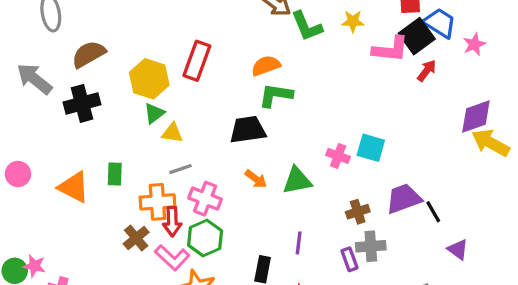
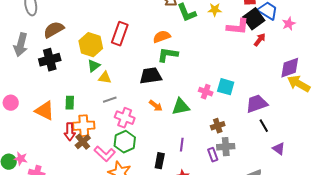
gray arrow: (34, 79) -> (21, 45), turned -115
purple trapezoid: (404, 199) -> (257, 104), moved
orange cross: (157, 202) -> (84, 126), moved
red arrow: (172, 222) -> (70, 132), moved

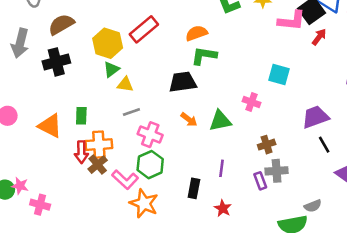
red rectangle: (120, 34) -> (144, 29), turned 30
cyan square: (226, 87) -> (279, 74), moved

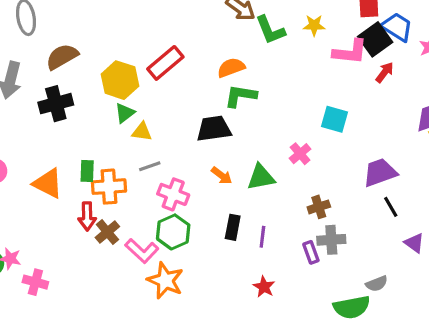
pink cross: (252, 102) -> (300, 154), turned 30
orange cross: (99, 145) -> (109, 187), moved
black rectangle: (194, 188) -> (233, 227), moved

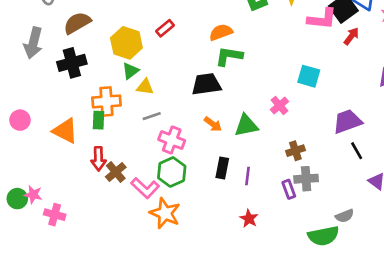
red rectangle: (165, 63) -> (165, 28), size x0.6
orange cross: (109, 187) -> (106, 101), moved

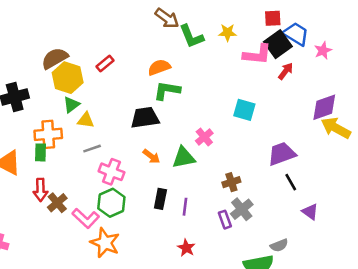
brown semicircle: (77, 23) -> (55, 58), moved
pink cross: (279, 105) -> (204, 137), moved
gray cross: (306, 179) -> (242, 209), turned -35

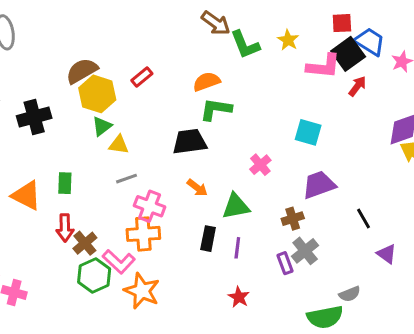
yellow star: (228, 32) -> (288, 40), turned 30
orange cross: (48, 134) -> (143, 234), moved
purple trapezoid: (282, 154) -> (319, 185), moved
green triangle: (184, 158) -> (236, 206), moved
green hexagon: (111, 203) -> (94, 276), moved

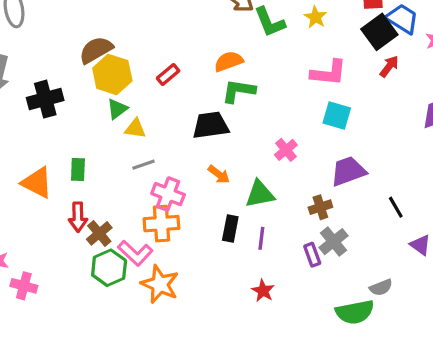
pink L-shape: (323, 66) -> (329, 73), moved
red rectangle: (142, 77) -> (168, 74), moved

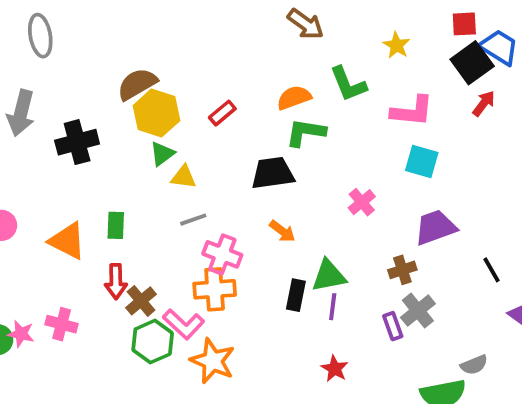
green L-shape: (270, 22) -> (348, 84), moved
green triangle: (260, 194) -> (329, 276), moved
pink cross: (24, 286) -> (62, 324), moved

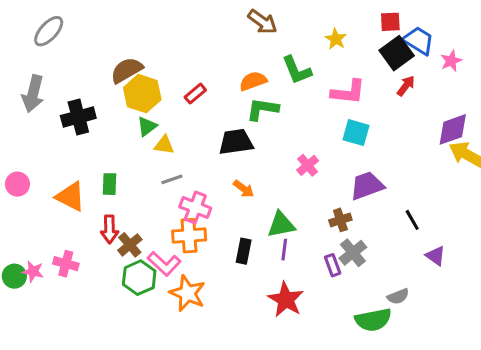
gray ellipse: (40, 36) -> (49, 31), turned 52
black rectangle: (296, 295) -> (244, 251), moved
red star: (335, 369) -> (286, 300), size x1.6

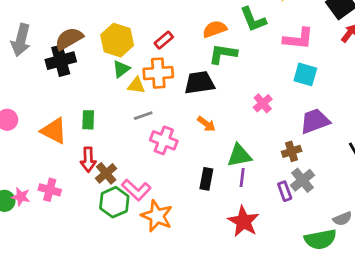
brown semicircle: (127, 70) -> (69, 39), moved
orange cross: (189, 236) -> (158, 73), moved

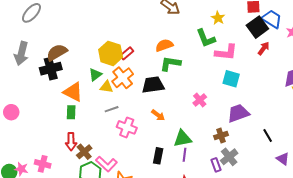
green L-shape: (253, 19) -> (206, 38), moved
yellow hexagon: (117, 40) -> (111, 53), moved
orange cross: (158, 73) -> (123, 78), turned -35
orange triangle: (54, 131) -> (73, 92), moved

